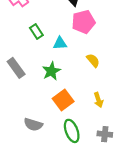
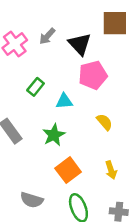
green rectangle: (36, 32) -> (36, 87), turned 72

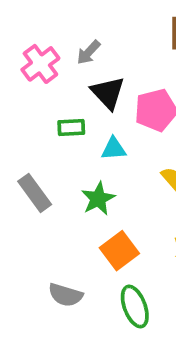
black triangle: (80, 44) -> (108, 93), moved
green rectangle: (36, 87) -> (71, 127), turned 48

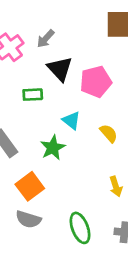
cyan triangle: (114, 149) -> (71, 120), moved, turned 42
orange square: (119, 251) -> (30, 186), moved

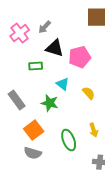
black triangle: (60, 69) -> (55, 48), turned -30
green star: (53, 148) -> (50, 103), turned -30
green ellipse: (80, 228) -> (69, 140), moved

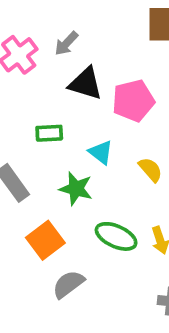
green rectangle: (36, 66) -> (49, 133), moved
green ellipse: (69, 140) -> (116, 236), moved, turned -45
gray semicircle: (33, 153) -> (68, 284), moved, turned 126

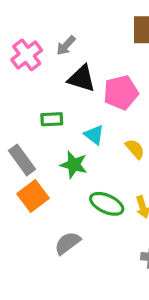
orange square: (45, 240) -> (33, 196), moved

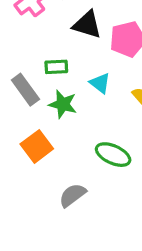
gray rectangle: (22, 160) -> (25, 90), moved
green star: (74, 165) -> (63, 104), moved

